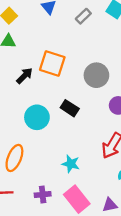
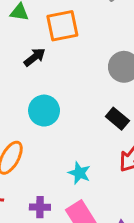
orange square: (52, 63) -> (62, 26), moved, turned -36
black rectangle: (70, 108) -> (117, 119), moved

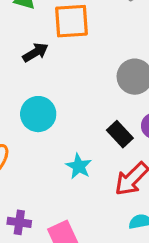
cyan star: (79, 173) -> (79, 166), moved

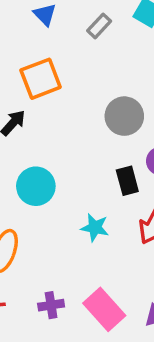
black rectangle: (120, 134) -> (127, 181), turned 45

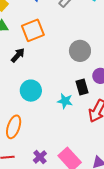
cyan star: (95, 228) -> (65, 101), moved
purple cross: (51, 305) -> (40, 157), turned -32

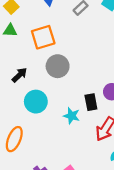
gray circle: (80, 51) -> (58, 66), moved
black arrow: (18, 55) -> (19, 75), moved

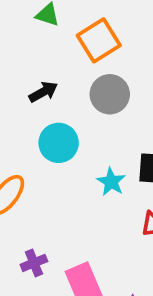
orange square: (43, 37) -> (99, 40), turned -30

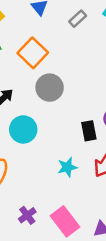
cyan star: (111, 182) -> (67, 167), moved, turned -30

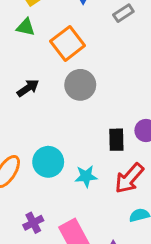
cyan circle: (23, 129) -> (48, 162), moved

